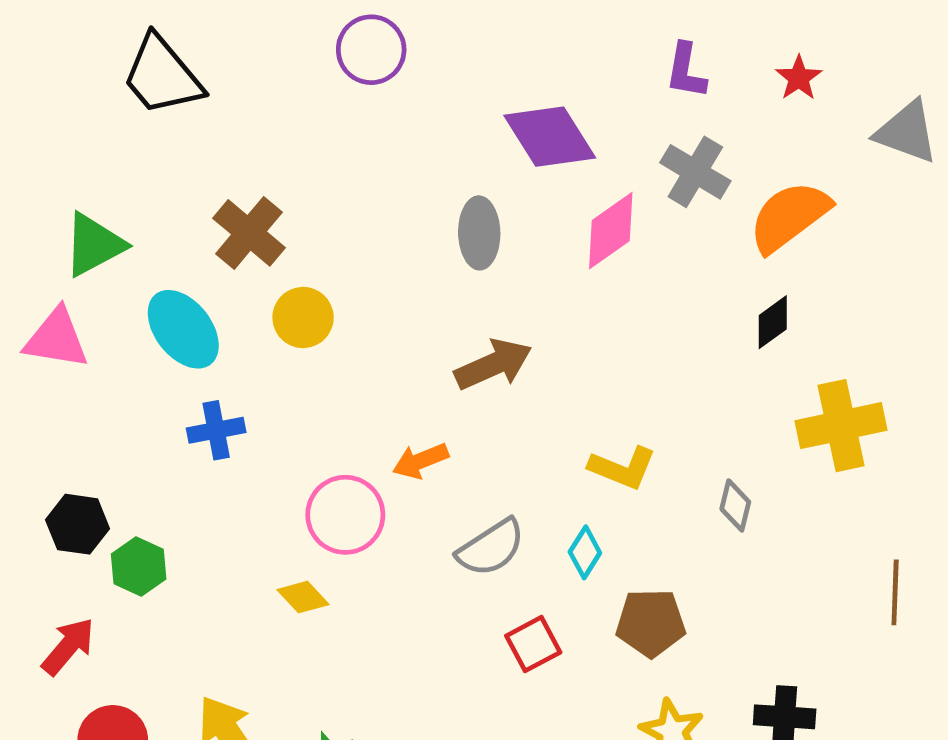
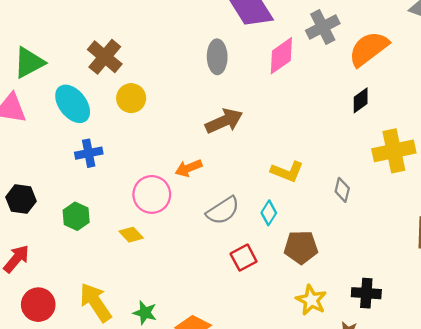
gray cross: (695, 172) -> (323, 27), turned 32
green hexagon: (139, 567) -> (76, 216), moved

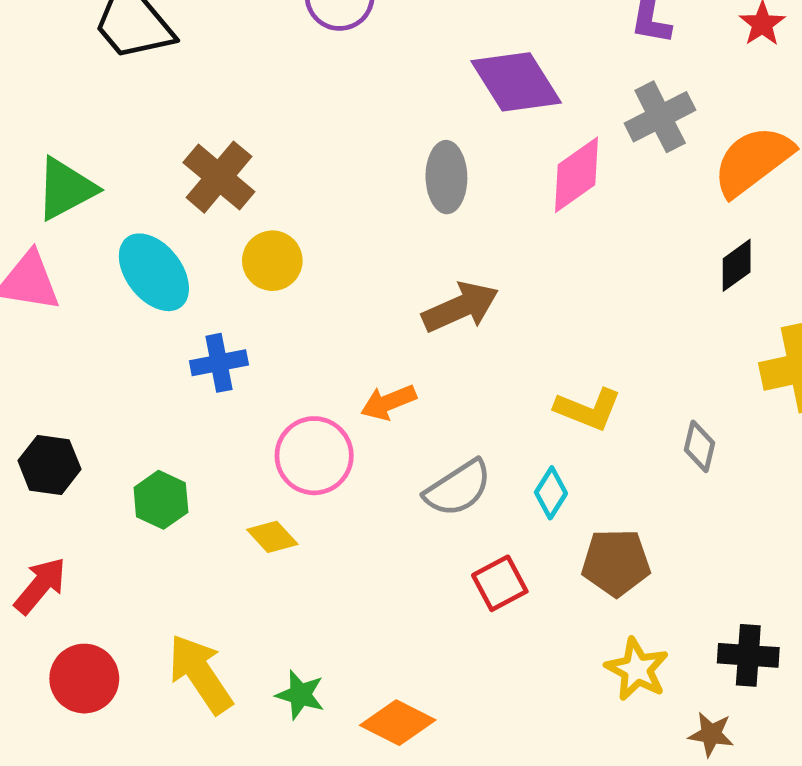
blue cross: (89, 153) -> (219, 363), moved

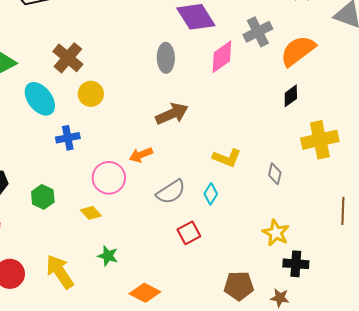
brown pentagon: (616, 562) -> (239, 286), moved
yellow star: (637, 669) -> (276, 233), moved
green star: (300, 695) -> (108, 256), moved

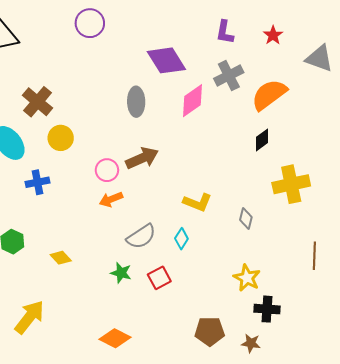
pink circle: (109, 178) -> (107, 170), moved, size x0.7
green star: (108, 256) -> (121, 273), moved
yellow arrow: (60, 272) -> (29, 317), turned 72

